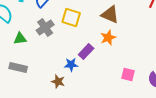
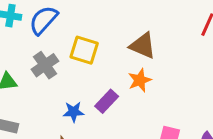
blue star: (71, 65) -> (74, 112), moved

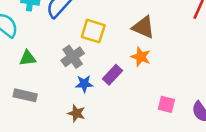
gray cross: (45, 65) -> (73, 57), moved
orange star: (140, 80) -> (141, 57), turned -30

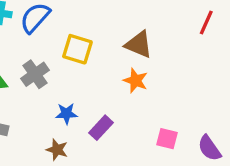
gray cross: (73, 57) -> (35, 74), moved
purple rectangle: (112, 75) -> (101, 128), moved

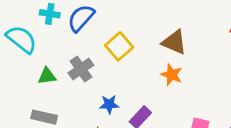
yellow square: (77, 49) -> (119, 46), turned 32

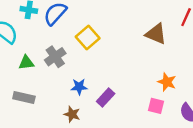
brown triangle: (174, 42) -> (156, 34), moved
orange star: (171, 75) -> (167, 82), moved

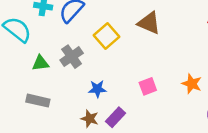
brown triangle: (156, 34) -> (149, 23), moved
purple rectangle: (106, 98) -> (115, 117), moved
pink square: (156, 106) -> (148, 86), moved, turned -35

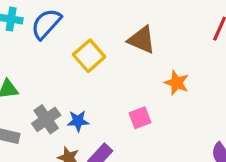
gray cross: (72, 57) -> (46, 119), moved
orange star: (192, 84) -> (177, 83), moved

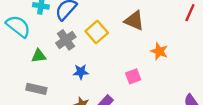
gray cross: (46, 119) -> (66, 40), moved
blue star: (78, 121) -> (81, 72), moved

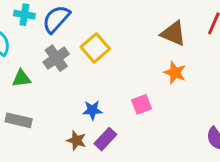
brown triangle: (134, 21) -> (173, 33), moved
blue star: (81, 72) -> (92, 110), moved

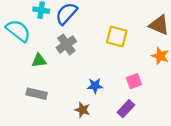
yellow square: (95, 48) -> (117, 36), moved, turned -35
purple rectangle: (105, 139) -> (126, 109), moved

